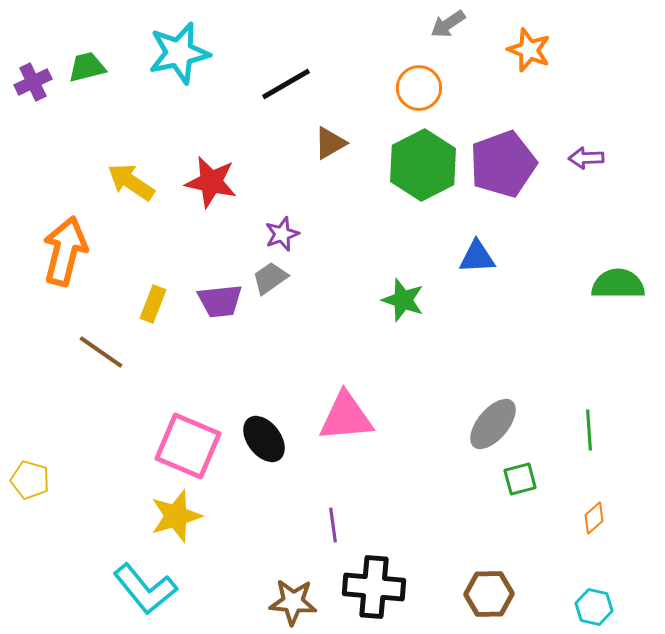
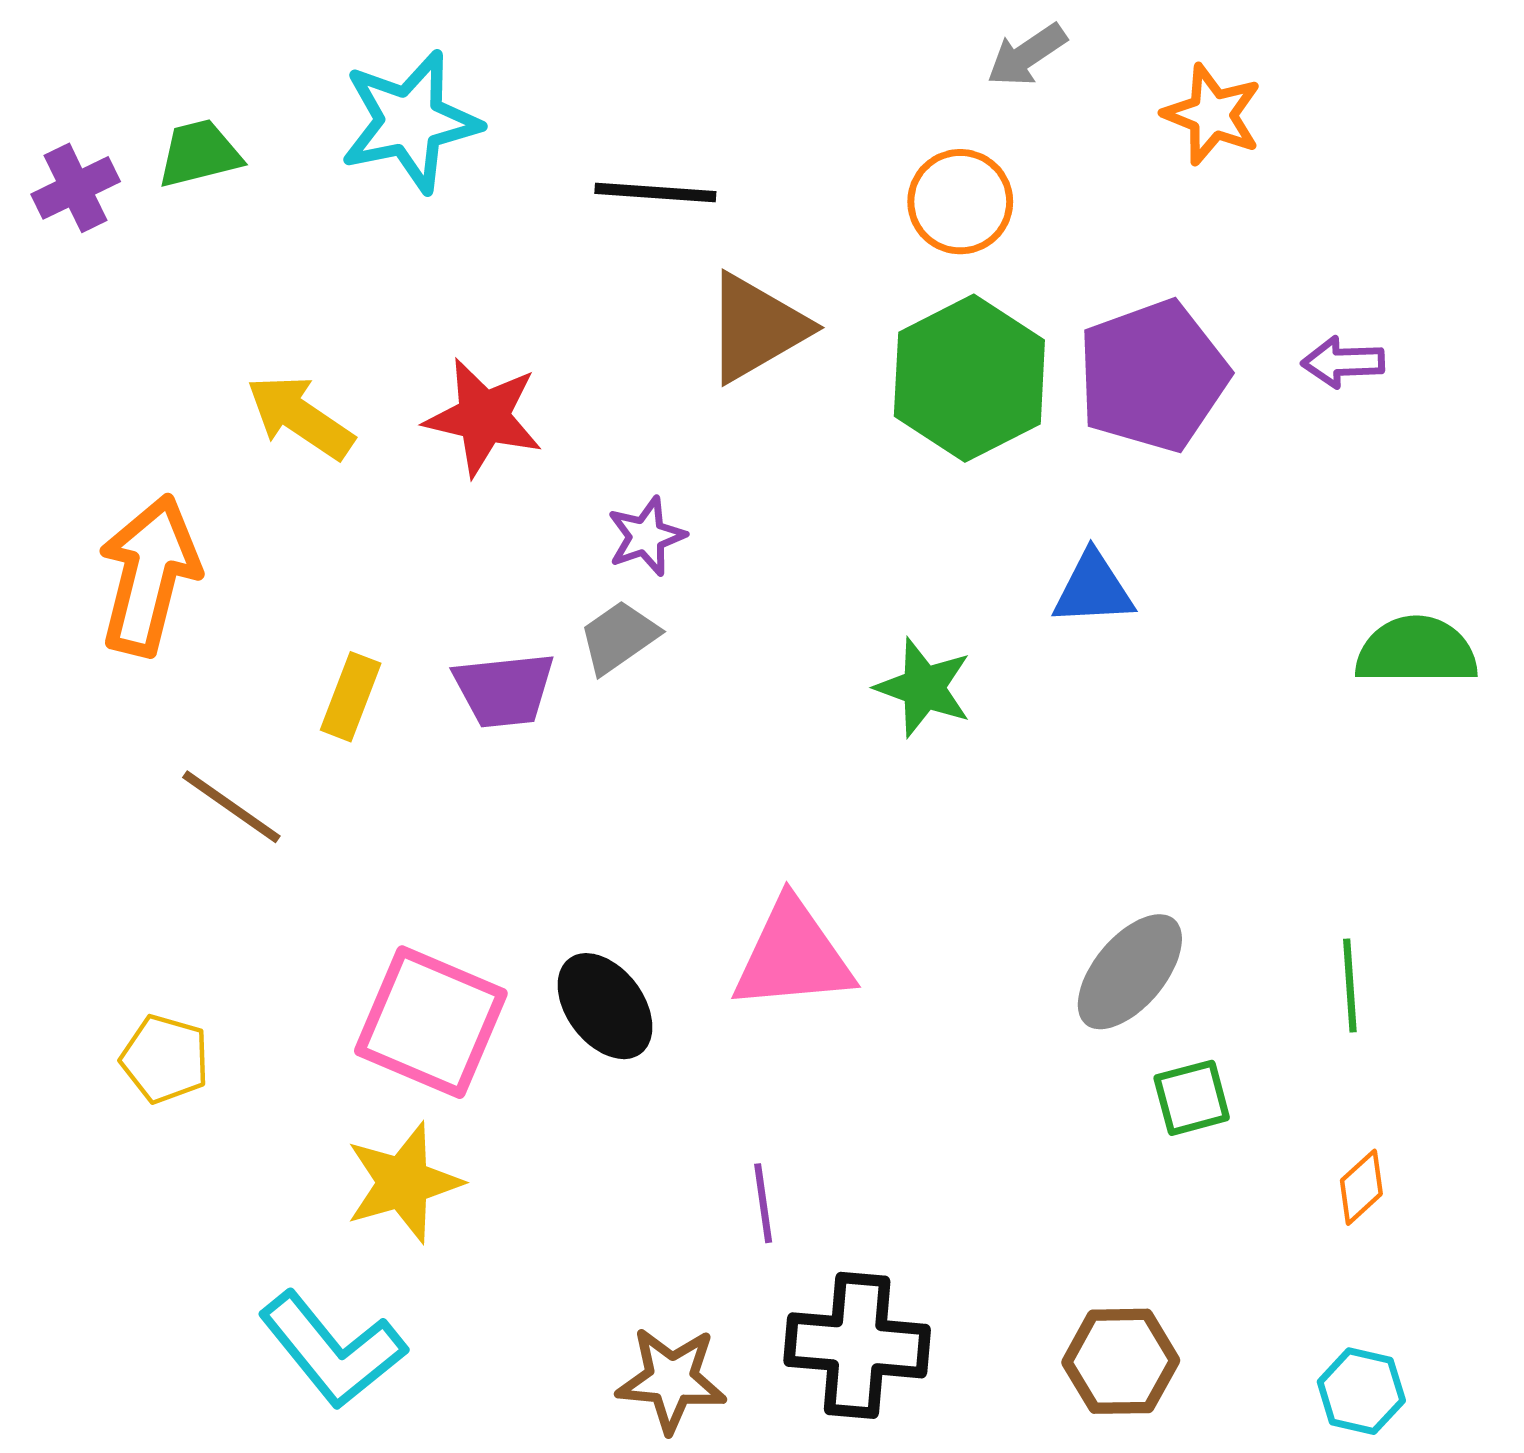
black line: (286, 84) -> (655, 192), turned 34
brown triangle: (330, 143) -> (756, 328), size x1.5
yellow pentagon: (30, 480) -> (165, 1059), moved

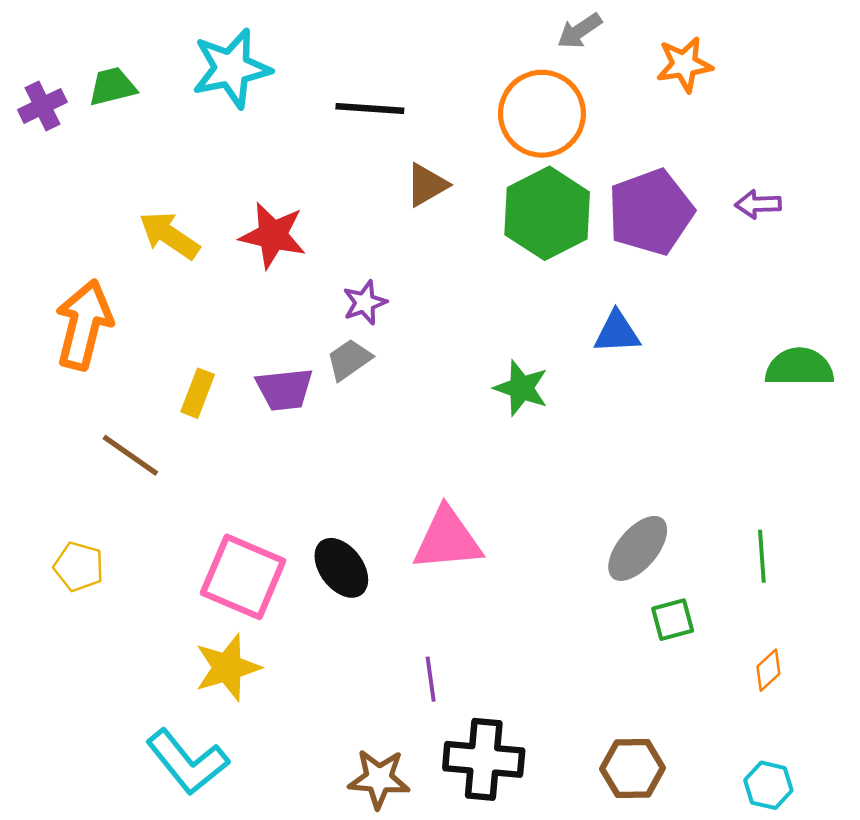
orange star: (1212, 115) -> (684, 65), turned -30
orange circle: (960, 202) -> (542, 114), size x1.5
brown triangle: (756, 328) -> (427, 185), size x0.7
yellow pentagon: (165, 1059) -> (79, 567), moved

